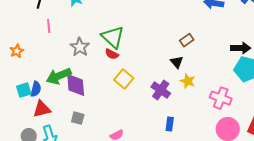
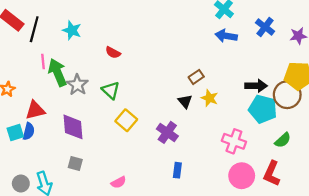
green triangle: (113, 37) -> (111, 90), moved, size x0.7
red semicircle: (112, 54) -> (113, 53), moved
green arrow: (59, 76) -> (57, 73), moved, turned 90
yellow star: (188, 81) -> (210, 98), moved
red triangle: (42, 109) -> (35, 110), moved

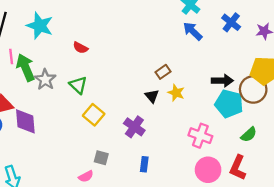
cyan star: (72, 30) -> (40, 26), size x1.4
blue arrow: (226, 36) -> (193, 31), turned 35
purple diamond: (73, 127) -> (25, 121), moved
gray square: (75, 164) -> (101, 158), moved

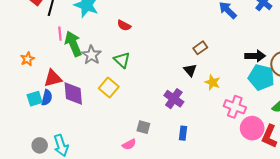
yellow star: (176, 93) -> (212, 82), moved
yellow square: (94, 115) -> (109, 87), moved
pink circle: (208, 170) -> (252, 128), moved

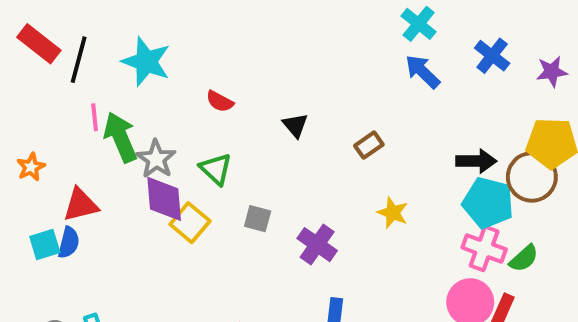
black triangle: (190, 70) -> (295, 125), moved
purple diamond: (73, 94) -> (164, 199), moved
pink cross: (235, 107) -> (484, 248), moved
gray square: (143, 127) -> (258, 219), moved

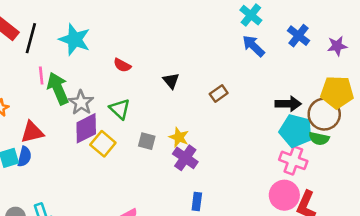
purple diamond: (164, 199) -> (86, 128), turned 68
yellow star: (393, 213) -> (179, 137), moved
green semicircle: (524, 258) -> (319, 139), moved, turned 54

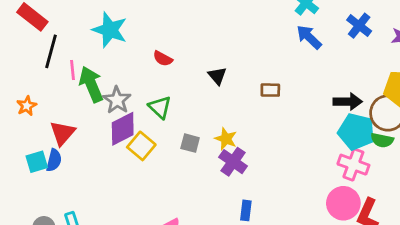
black line: (31, 38) -> (51, 51), moved
brown rectangle: (219, 94) -> (270, 90), turned 36
red triangle: (32, 132) -> (62, 133), turned -35

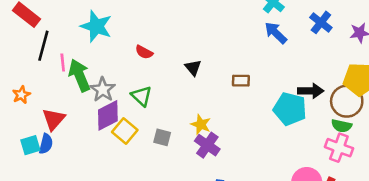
cyan pentagon: (356, 132) -> (290, 109), moved
gray square: (190, 143) -> (162, 137), moved
pink cross: (353, 165) -> (339, 148), moved

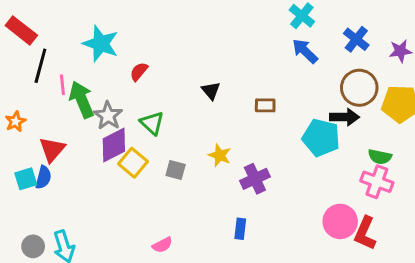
red semicircle: (144, 52) -> (139, 72), moved, turned 102
brown circle: (347, 101) -> (359, 88), moved
purple cross: (207, 145) -> (255, 179), moved, turned 30

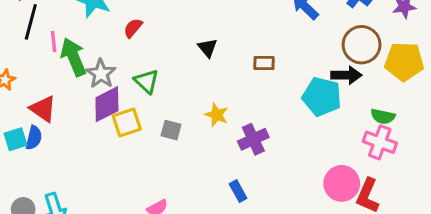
red triangle: (52, 149) -> (43, 109), turned -36
yellow square: (133, 163) -> (127, 122), turned 32
blue rectangle: (240, 229) -> (238, 191), turned -36

